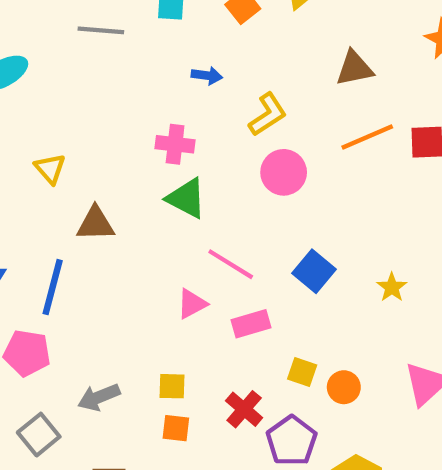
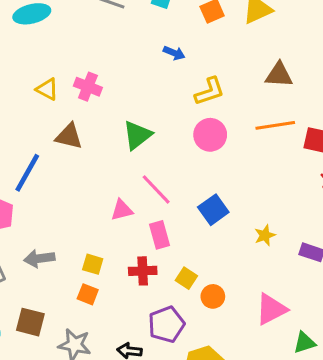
pink cross: (175, 144) -> (88, 87), moved
yellow triangle: (50, 169) -> (47, 89), turned -35
green triangle: (186, 198) -> (137, 135), turned 40
pink rectangle: (251, 324) -> (159, 235), turned 76
red cross: (244, 409) -> (143, 271), moved, turned 32

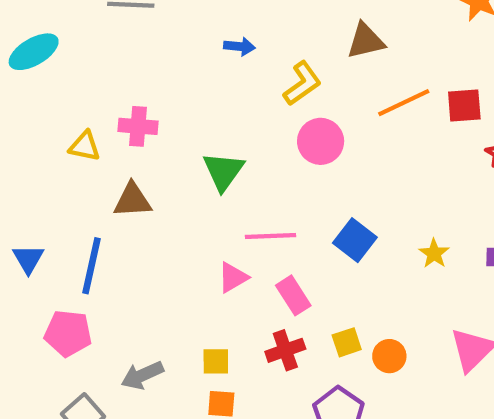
brown triangle: (279, 75) -> (366, 41), moved
pink line: (156, 189) -> (270, 236), turned -32
yellow square: (186, 278) -> (347, 342), turned -35

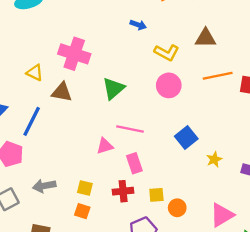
yellow L-shape: (302, 84) -> (167, 52), turned 50
pink cross: (138, 126) -> (74, 54), size x1.5
yellow triangle: (85, 146) -> (35, 73), moved
blue square: (355, 240) -> (186, 138), moved

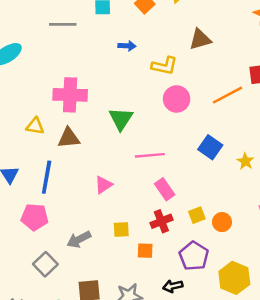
orange line: (218, 76) -> (228, 95), moved
pink triangle: (105, 146) -> (103, 185), moved
orange square: (82, 211) -> (145, 251), moved

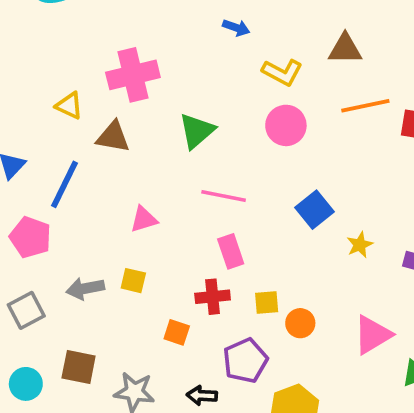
pink cross: (70, 95) -> (133, 75), turned -32
orange line: (228, 95) -> (365, 106), moved
yellow square: (121, 230) -> (133, 281), moved

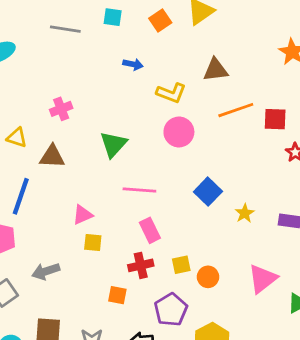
pink cross: (133, 75) -> (61, 109), size x0.6
yellow square: (133, 281) -> (93, 243), moved

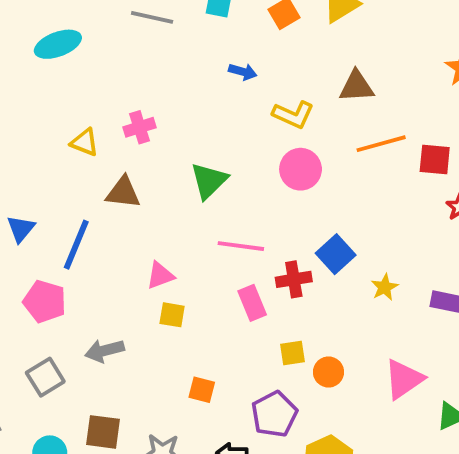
yellow triangle: (17, 138) -> (85, 142), moved
red cross: (141, 265) -> (294, 279), moved

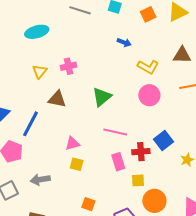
cyan ellipse: (58, 44) -> (37, 32), moved
yellow triangle: (85, 142) -> (40, 72), turned 42
yellow square: (293, 353) -> (138, 180), moved
orange circle: (328, 372) -> (154, 201), size x1.5

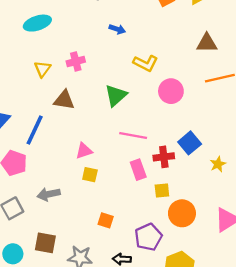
blue arrow: (124, 42) -> (117, 29), moved
yellow L-shape: (148, 67) -> (146, 63), moved

